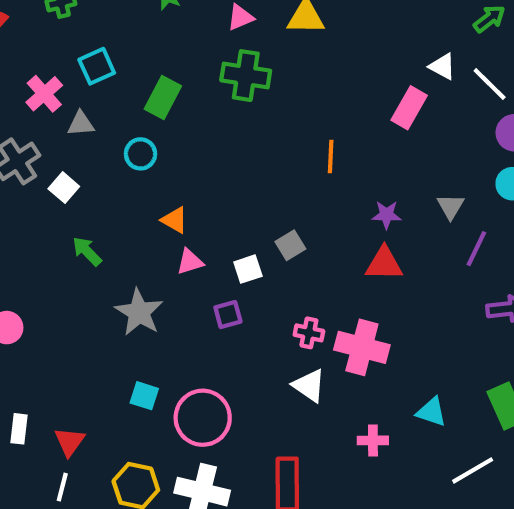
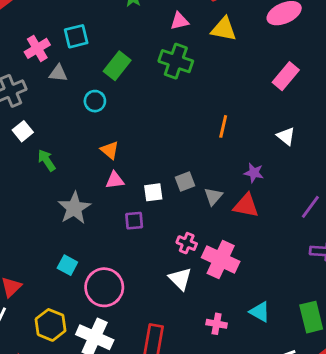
white triangle: (442, 67) -> (286, 136), moved
pink rectangle: (409, 108) -> (286, 76), moved
white square: (64, 188) -> (23, 131), moved
gray triangle: (451, 206) -> (213, 196), moved

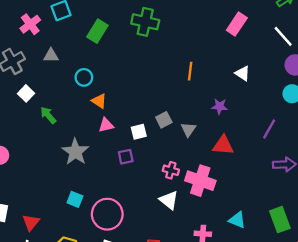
gray triangle: (58, 73) -> (51, 56), moved
cyan circle: (95, 101) -> (84, 77), moved
red triangle: (246, 206) -> (223, 145), moved

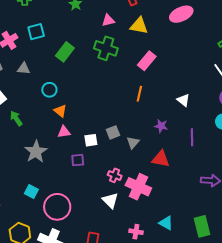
pink rectangle: (237, 24) -> (147, 61), moved
purple line: (269, 129) -> (192, 137), moved, turned -36

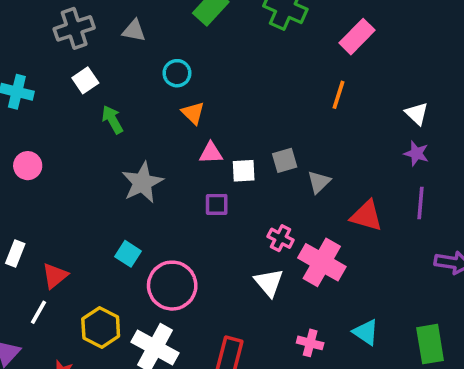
purple star: (161, 126) -> (416, 153), moved
pink triangle: (64, 132) -> (211, 153), moved
purple line: (192, 137) -> (420, 203), moved

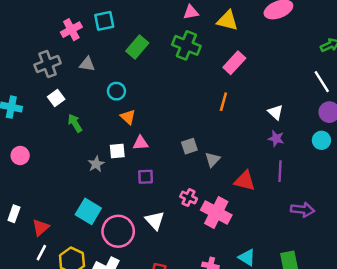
white square: (244, 171) -> (117, 151), moved
gray star: (142, 183) -> (96, 164), size x0.6
cyan square: (128, 254) -> (88, 211), size x1.5
white triangle: (269, 282) -> (155, 220), moved
white line: (39, 312) -> (41, 253), moved

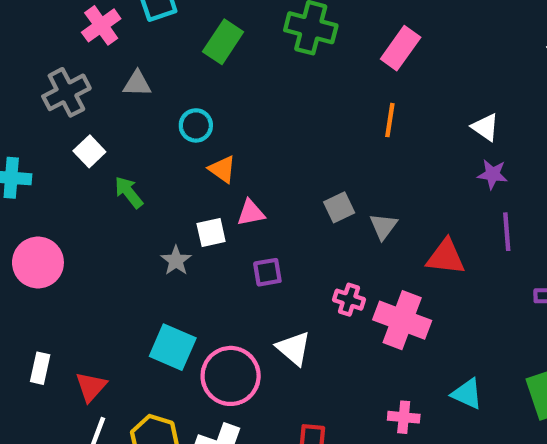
pink circle: (20, 156) -> (38, 263), size x1.5

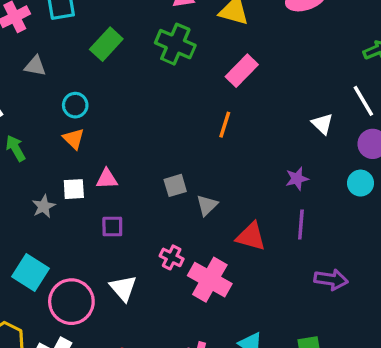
white triangle: (485, 127) -> (322, 124), moved
orange triangle: (222, 169) -> (74, 139), moved
purple star: (492, 174) -> (297, 179), turned -30

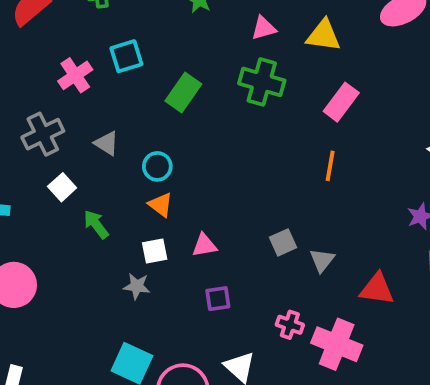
gray triangle: (35, 66) -> (107, 143), moved, turned 30
white square: (74, 189) -> (155, 251), moved
gray star: (44, 206) -> (137, 286), turned -30

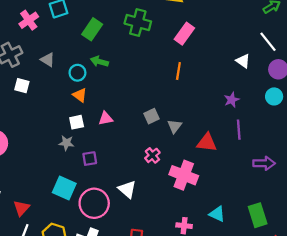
white square: (62, 187) -> (22, 86), turned -32
green arrow: (96, 224) -> (99, 62), moved, turned -36
purple square: (218, 299) -> (90, 159), moved
pink cross: (290, 325) -> (152, 155), moved, turned 32

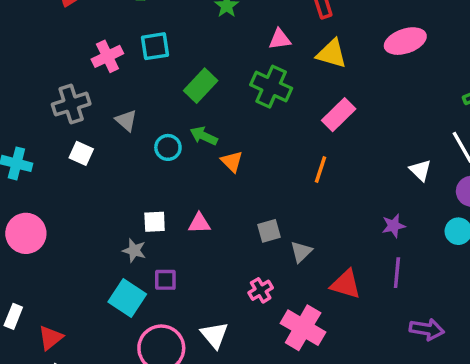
orange triangle: (80, 95) -> (232, 161), moved
cyan square: (64, 188) -> (127, 298), moved

